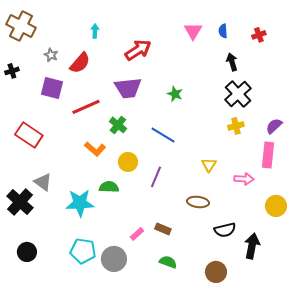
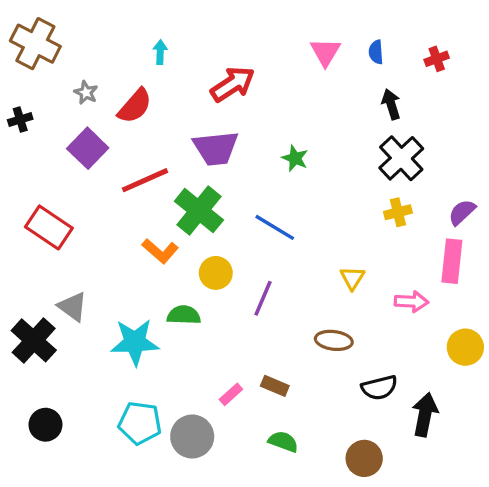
purple square: (52, 88) -> (88, 148), turned 30
green cross: (118, 125) -> (199, 211), size x1.6

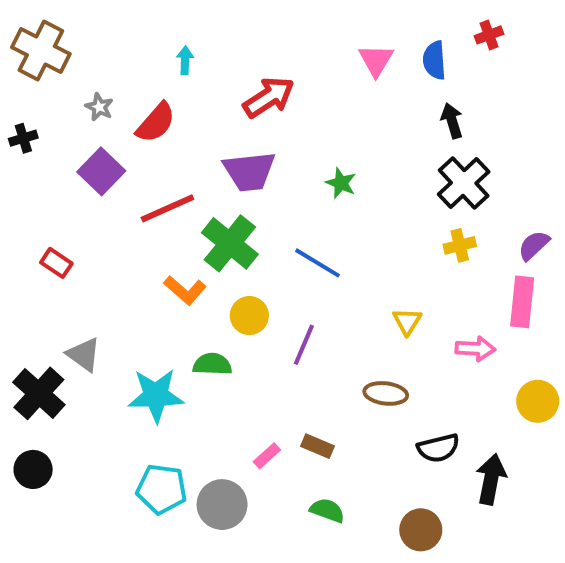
blue semicircle: (376, 52) -> (434, 60), size x1.4
red cross: (437, 59) -> (489, 35), moved
red rectangle: (49, 227) -> (56, 263), size x0.6
black circle: (45, 425) -> (33, 469), moved

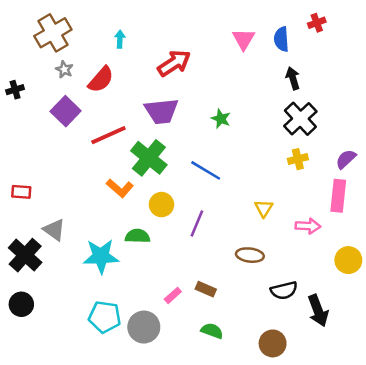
brown cross: (41, 51) -> (53, 33), moved, turned 33
red rectangle: (56, 263) -> (21, 192), moved, turned -30
black arrow: (491, 479) -> (318, 311), turned 148

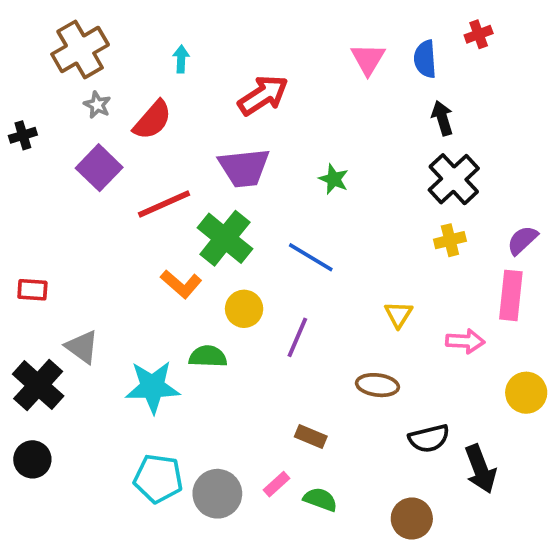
pink rectangle: (173, 295) -> (276, 484), moved

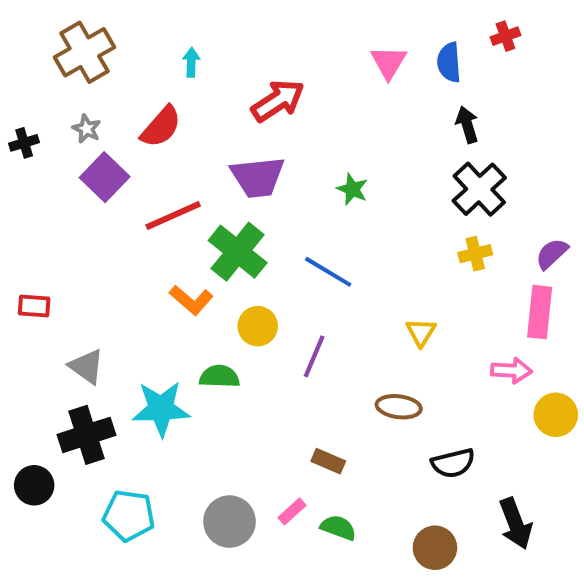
gray star: (97, 105) -> (87, 129), moved
pink arrow: (465, 341) -> (511, 370), moved
black cross: (38, 385) -> (87, 435), moved, turned 30
black arrow: (480, 469) -> (516, 524), moved
cyan pentagon: (158, 478) -> (129, 515), moved

